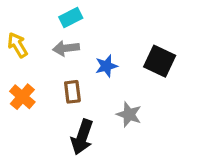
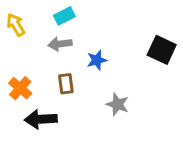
yellow arrow: (17, 45) -> (16, 25), moved
black square: (160, 61) -> (162, 50), moved
black arrow: (82, 137) -> (41, 119), moved, turned 68

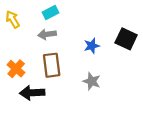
blue star: (97, 60) -> (92, 46), moved
brown rectangle: (66, 84) -> (52, 65), size x1.5

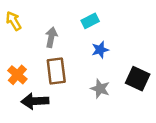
cyan rectangle: (50, 13) -> (90, 21), moved
gray arrow: (47, 34) -> (51, 37), turned 108
black square: (126, 39) -> (138, 79), moved

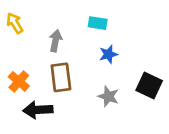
cyan rectangle: (90, 21) -> (98, 23), turned 36

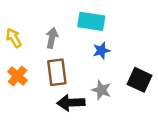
yellow arrow: (15, 23) -> (14, 38), moved
cyan rectangle: (98, 23) -> (91, 21), size x1.5
black arrow: (38, 110) -> (71, 103), moved

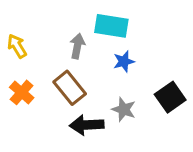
gray arrow: (52, 38) -> (77, 46), moved
brown rectangle: (57, 72) -> (70, 88), turned -32
black square: (139, 80) -> (170, 97), turned 30

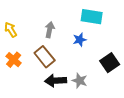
cyan rectangle: (111, 26) -> (92, 17), moved
gray star: (124, 109) -> (80, 81), moved

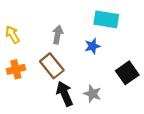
orange cross: (14, 60) -> (16, 69), turned 35
black arrow: (56, 81) -> (65, 94), turned 70

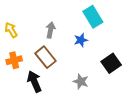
cyan rectangle: (106, 19) -> (93, 17), turned 50
black arrow: (65, 94) -> (34, 81), moved

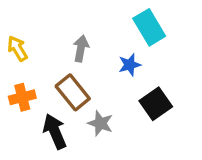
black square: (111, 63) -> (156, 104), moved
gray star: (81, 81) -> (100, 123), moved

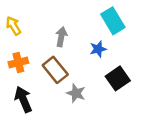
yellow arrow: (17, 48) -> (13, 26), moved
orange cross: (22, 97) -> (18, 63), moved
black arrow: (55, 131) -> (23, 99), moved

